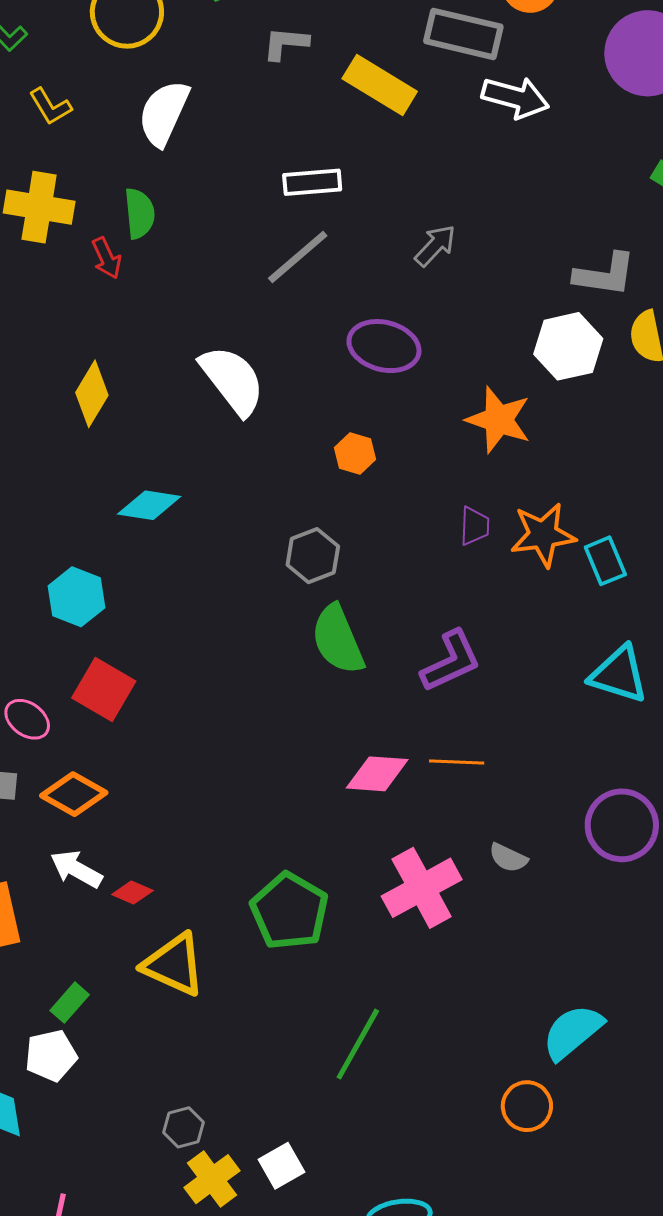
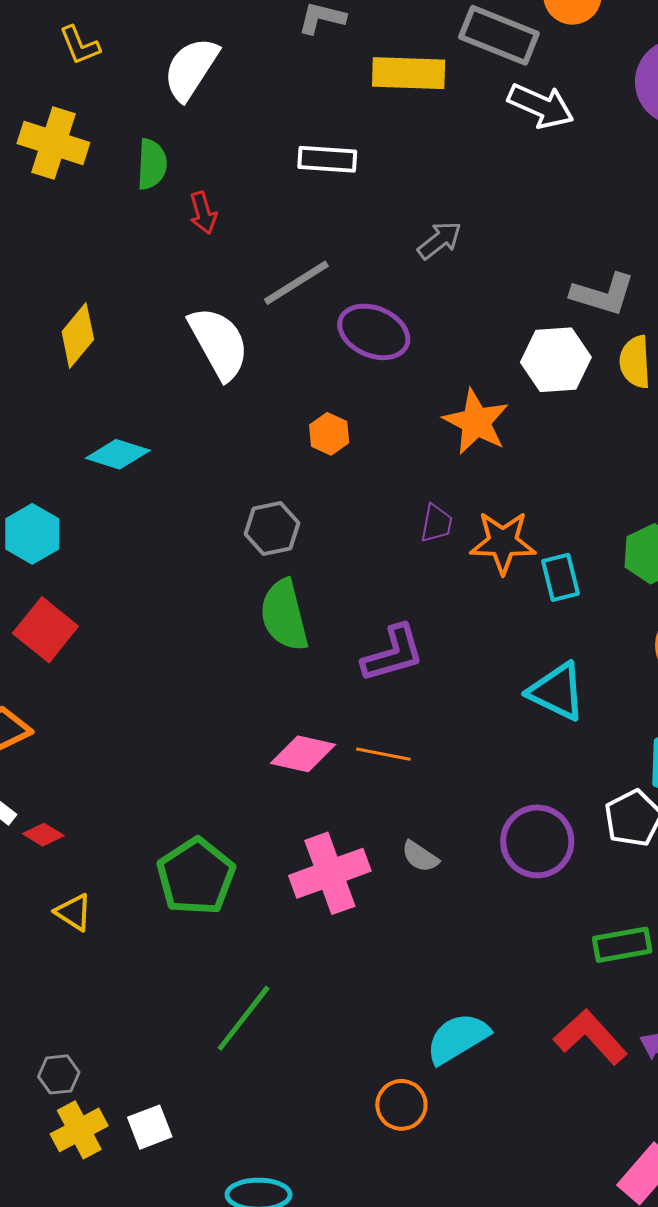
yellow rectangle: (380, 85) -> (409, 73), turned -38
gray line: (298, 257) -> (296, 283), moved
red arrow: (107, 258) -> (203, 213), moved
yellow triangle: (174, 965) -> (74, 912), size x0.6

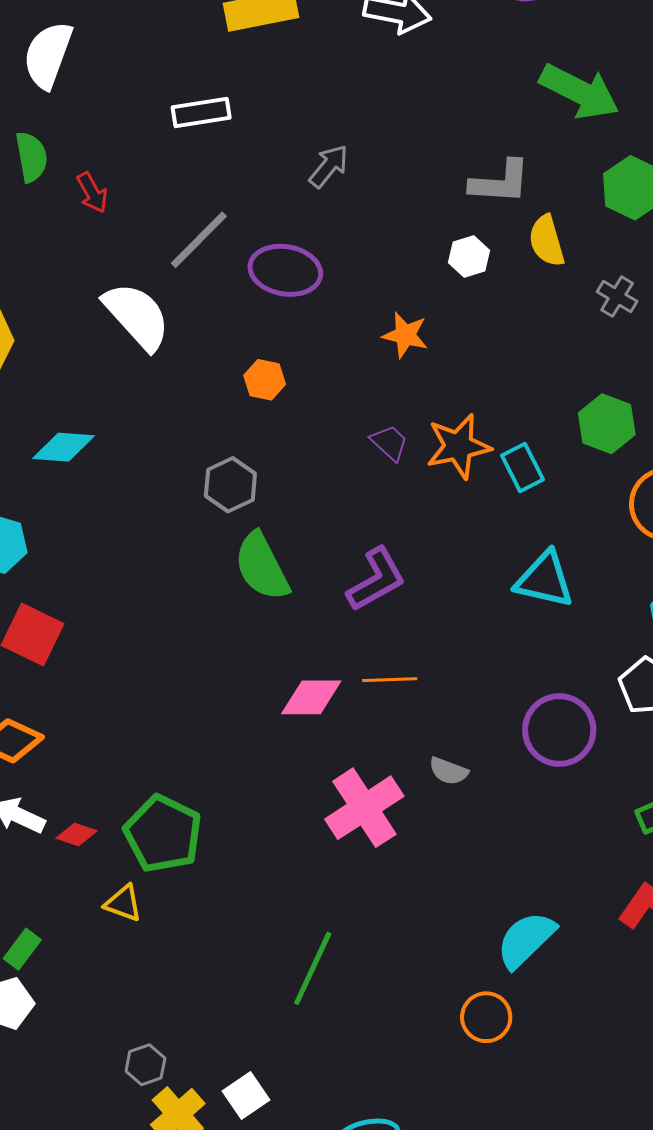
white hexagon: (556, 360) -> (469, 257), size x0.6
orange star: (476, 422) -> (405, 335), size x0.7
purple trapezoid: (436, 523) -> (389, 443), turned -45
green pentagon: (196, 877) -> (163, 834), moved

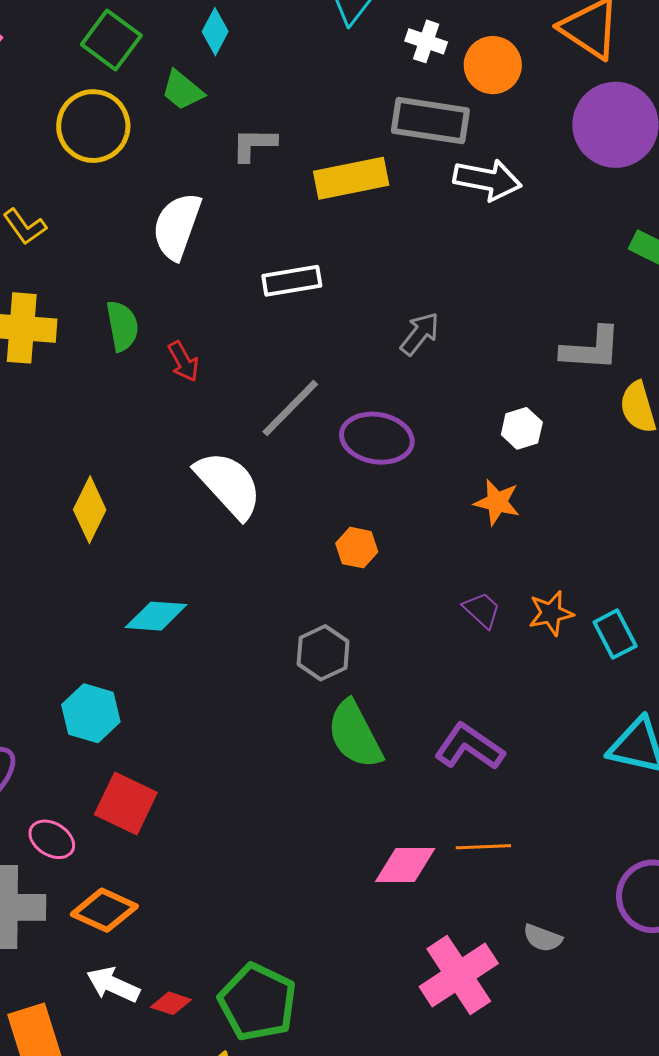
white semicircle: (48, 55) -> (177, 226), moved
white hexagon: (469, 257) -> (522, 428), moved
orange star: (458, 446) -> (551, 613), size x0.7
purple L-shape: (376, 579) -> (469, 747), turned -116

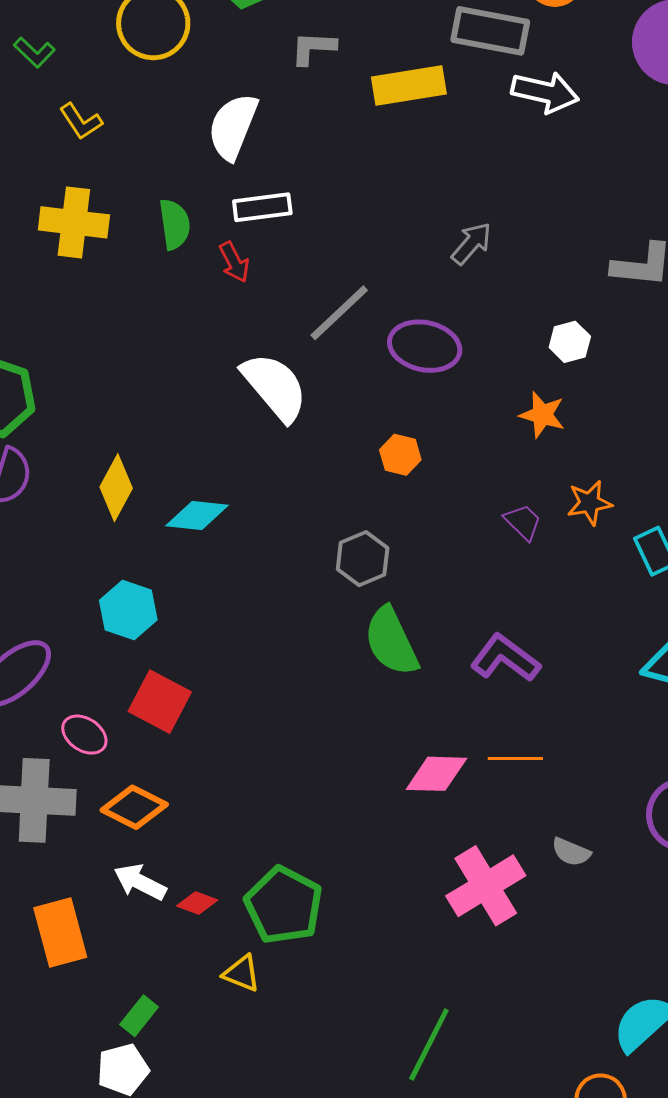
white rectangle: (292, 281) -> (262, 207), moved
yellow diamond: (90, 510) -> (116, 488), moved
orange star: (551, 613) -> (589, 503), moved

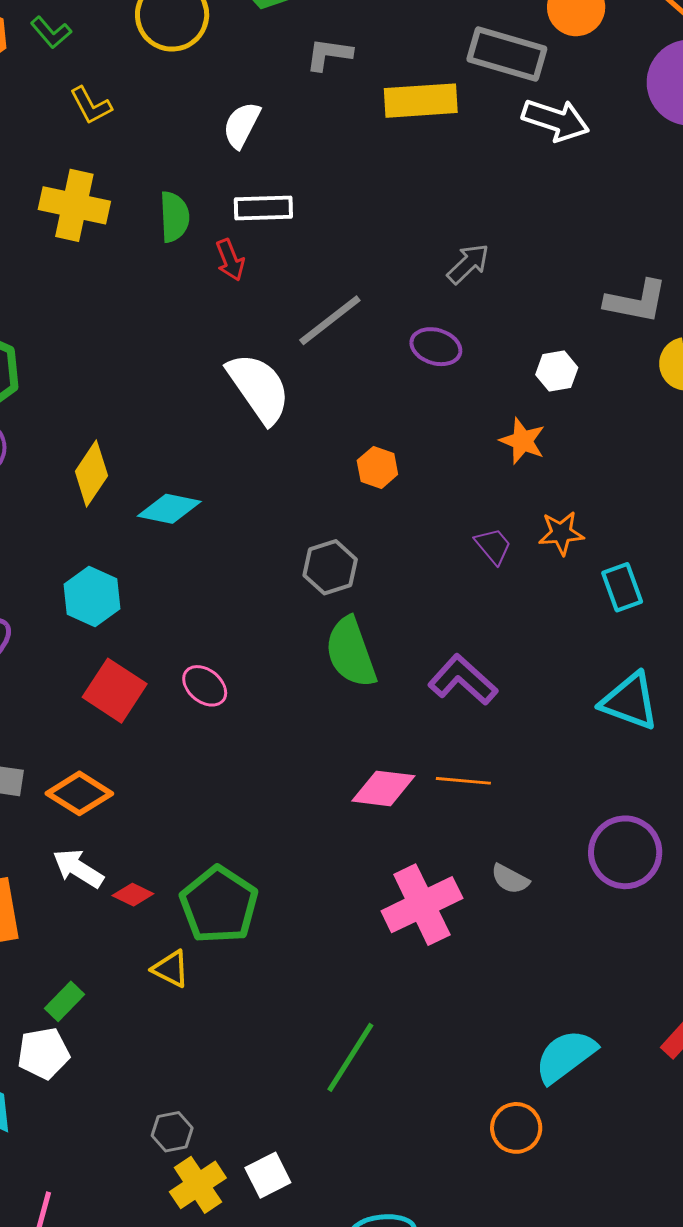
white semicircle: (233, 127) -> (242, 125), size x0.7
purple ellipse: (425, 346) -> (436, 347), moved, size x0.7
pink ellipse: (84, 735) -> (205, 686), moved

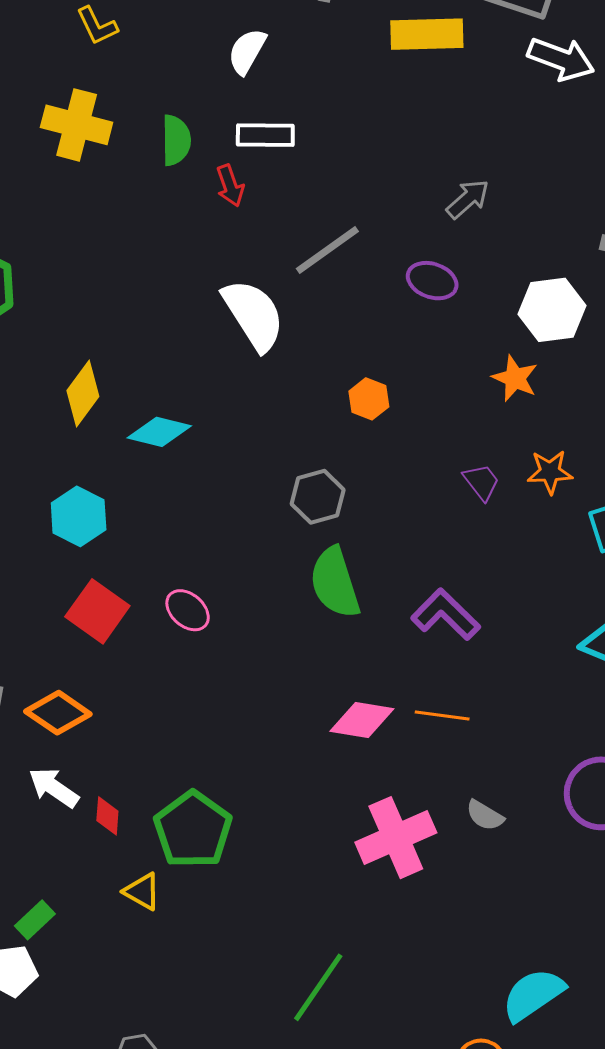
white hexagon: (557, 371) -> (552, 310), size x1.6
red diamond: (133, 895) -> (107, 816), turned 66

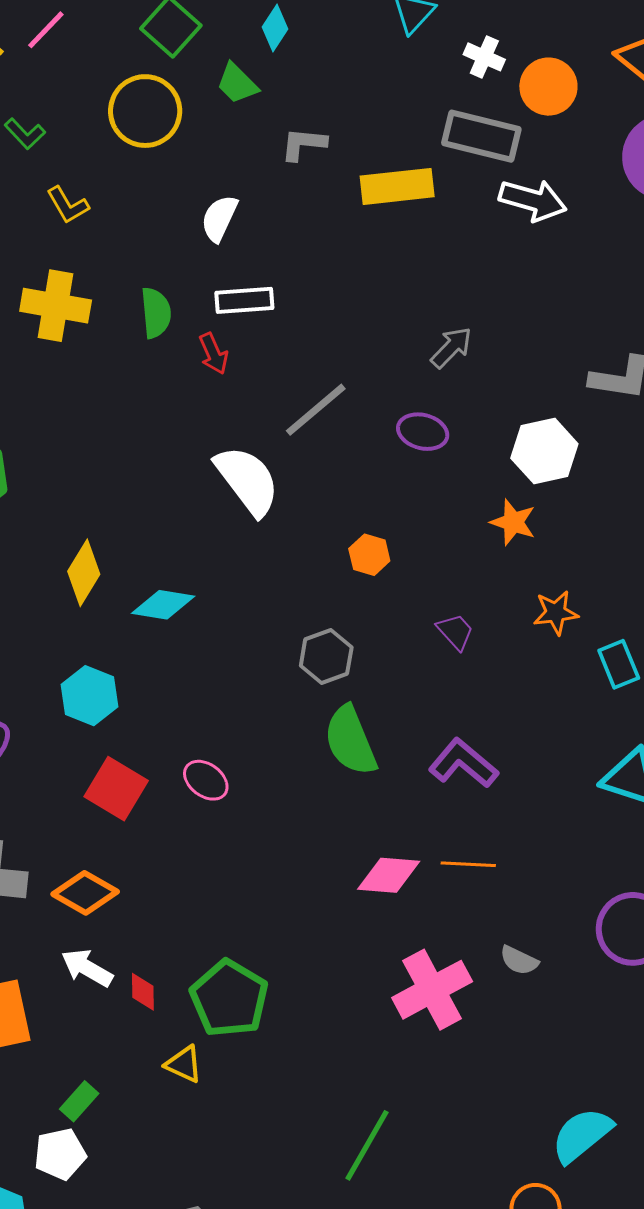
purple trapezoid: (481, 482) -> (455, 632), moved

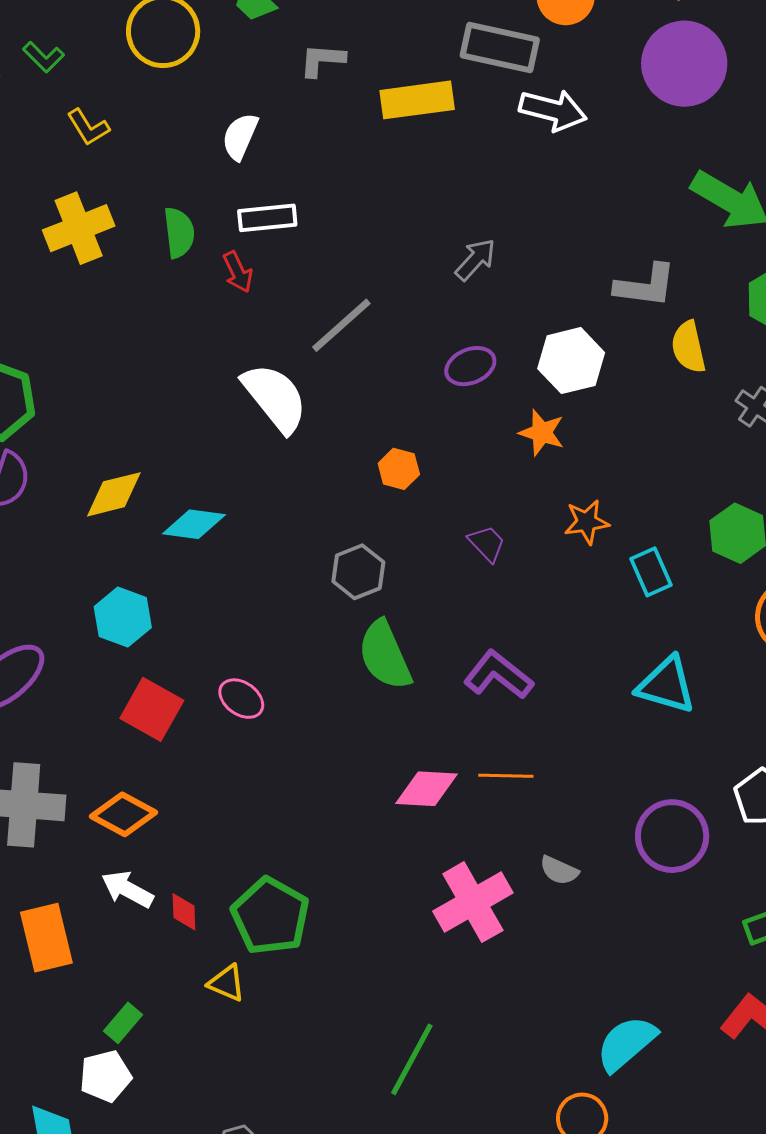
yellow cross: (56, 306) -> (79, 228), turned -30
purple ellipse: (423, 432) -> (470, 366), moved, turned -36
yellow diamond: (84, 573) -> (114, 494), turned 46

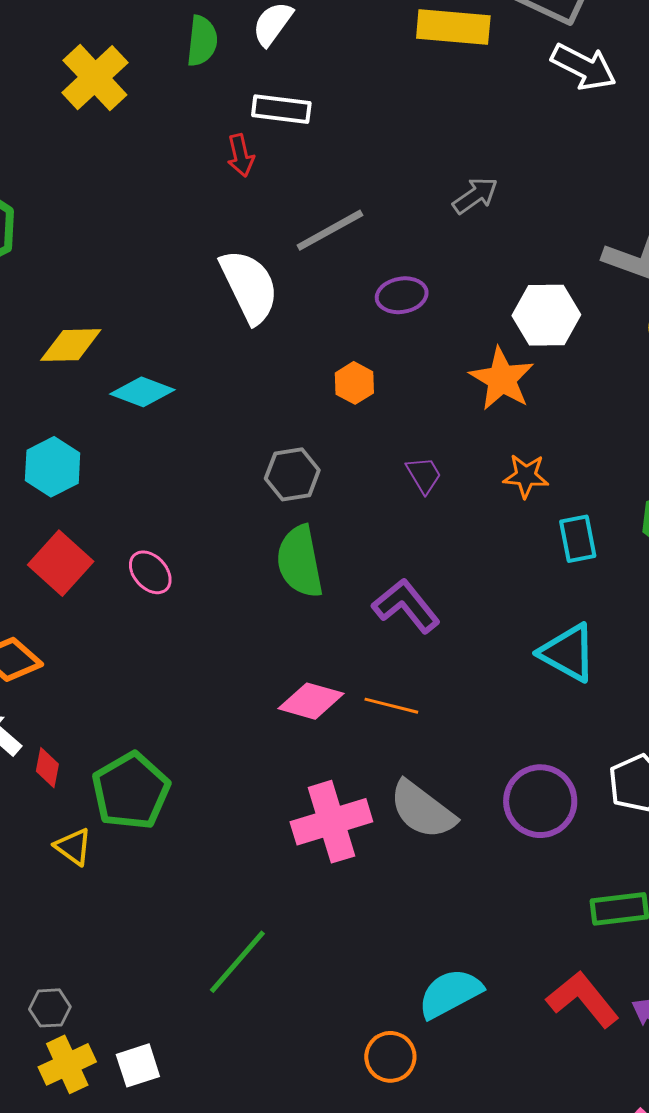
yellow cross: (79, 228) -> (95, 78), turned -34
green semicircle: (179, 233) -> (202, 41), moved
purple ellipse: (470, 366) -> (402, 295), moved
orange star: (542, 433) -> (502, 379), size x1.4
gray semicircle: (559, 870) -> (422, 810), size x1.8

